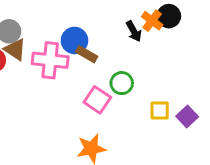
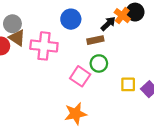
black arrow: (134, 31) -> (108, 24), turned -105
blue circle: (74, 40) -> (71, 19), moved
brown rectangle: (87, 54) -> (95, 40), moved, turned -42

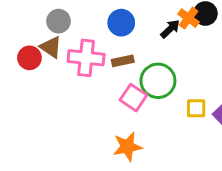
gray circle: (12, 24) -> (59, 21), moved
brown rectangle: (95, 40) -> (123, 61), moved
green circle: (99, 63) -> (158, 81), size x1.5

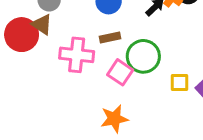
red circle: (29, 58) -> (22, 35), size x1.5
pink cross: (86, 58) -> (77, 55), moved

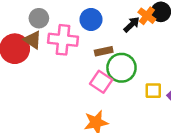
brown rectangle: (110, 37) -> (104, 51), moved
pink cross: (77, 55) -> (63, 40), moved

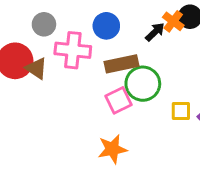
brown triangle: (33, 40) -> (36, 68), moved
brown rectangle: (104, 51) -> (122, 64), size x1.5
pink square: (101, 82) -> (118, 100), turned 30

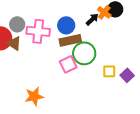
gray circle: (44, 24) -> (17, 24), moved
blue circle: (106, 26) -> (66, 25), moved
orange star: (112, 149) -> (34, 96), moved

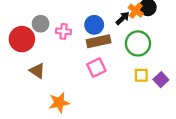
pink cross: (38, 31) -> (64, 31), size x0.6
brown triangle: (14, 43) -> (37, 71), moved
green circle: (84, 53) -> (138, 43), moved

